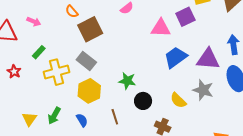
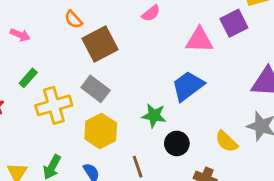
blue trapezoid: (176, 57) -> (188, 86), moved

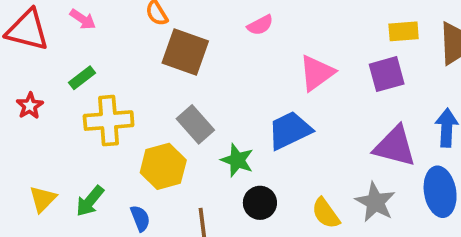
purple square: (234, 23) -> (387, 74), moved
pink triangle: (199, 40) -> (317, 73), turned -48
brown square: (100, 44) -> (185, 52), turned 36
gray rectangle: (96, 89) -> (195, 124), moved

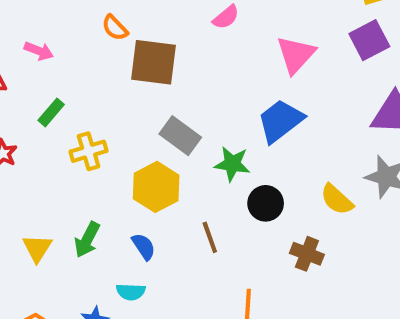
yellow cross: (109, 121) -> (89, 151), size x0.7

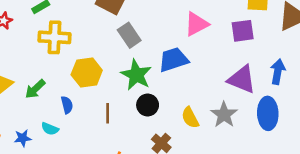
gray rectangle: (180, 136) -> (129, 35), moved
yellow cross: (89, 151) -> (54, 37), size x1.4
green star: (232, 164) -> (136, 75), size x1.4

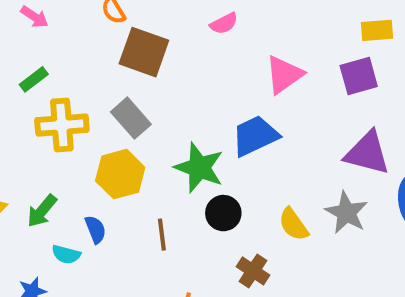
gray rectangle: (129, 35) -> (131, 118), moved
cyan semicircle: (50, 129) -> (66, 254), moved

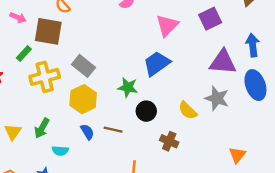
brown square: (144, 52) -> (48, 31), moved
green star: (199, 168) -> (128, 87), size x0.7
blue semicircle: (95, 229) -> (87, 132), moved
brown line: (162, 235) -> (113, 130), turned -60

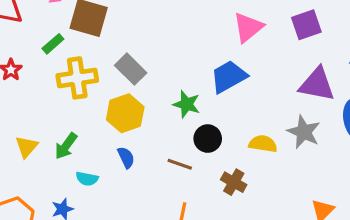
yellow semicircle: (188, 110) -> (263, 144), turned 138
brown line: (113, 130) -> (180, 164), moved

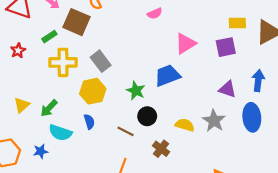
purple triangle: (317, 84) -> (227, 89), size x0.7
cyan semicircle: (87, 179) -> (60, 133), size x1.5

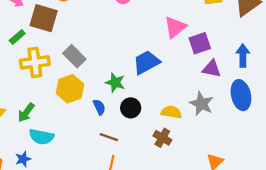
pink triangle: (185, 43) -> (175, 27), moved
purple square: (226, 47) -> (200, 43), moved
blue semicircle: (89, 122) -> (99, 107), moved
brown line: (126, 131) -> (109, 137), moved
brown cross: (161, 149) -> (162, 138), moved

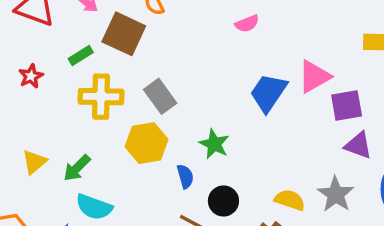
blue trapezoid: (146, 62) -> (268, 93), moved, turned -36
black circle: (131, 108) -> (223, 201), moved

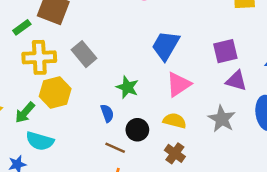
pink triangle: (314, 77) -> (179, 84), moved
yellow hexagon: (147, 143) -> (55, 92), moved
yellow semicircle: (290, 200) -> (175, 121), moved

